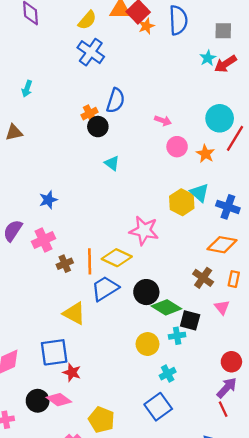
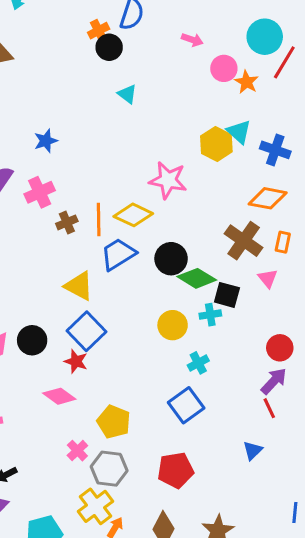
pink circle: (177, 147) -> (224, 68), moved
brown cross: (203, 278) -> (244, 241), size x1.4
blue square: (54, 352) -> (86, 331), moved, turned -36
black circle: (38, 401) -> (32, 340), moved

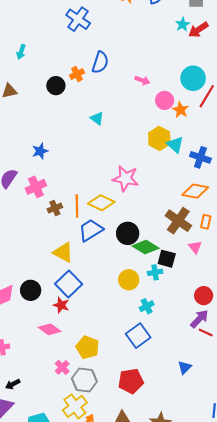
black circle: (109, 47) -> (56, 86), moved
yellow hexagon: (216, 144) -> (159, 138), moved
red line: (269, 408) -> (206, 333), moved, turned -40

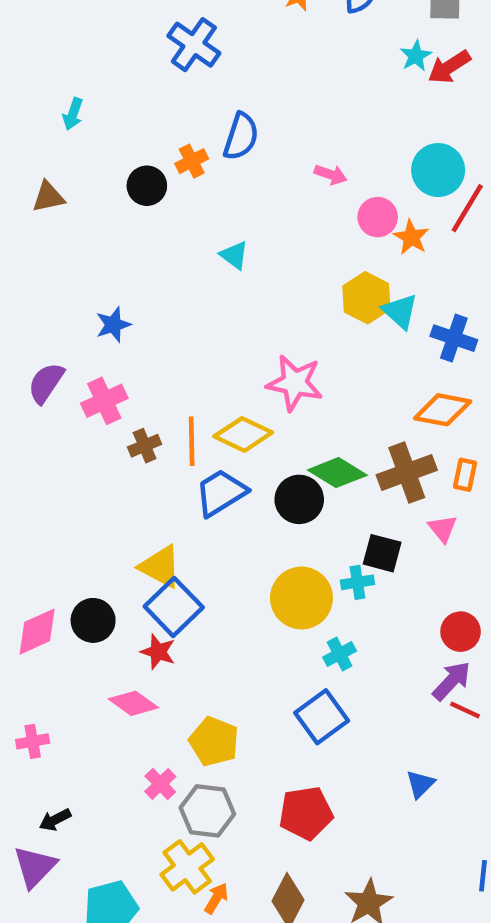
brown cross: (178, 221) -> (407, 473), turned 35
green diamond: (146, 247) -> (337, 473), moved
yellow triangle: (63, 252) -> (160, 567), moved
yellow circle: (129, 280) -> (301, 598), size x1.4

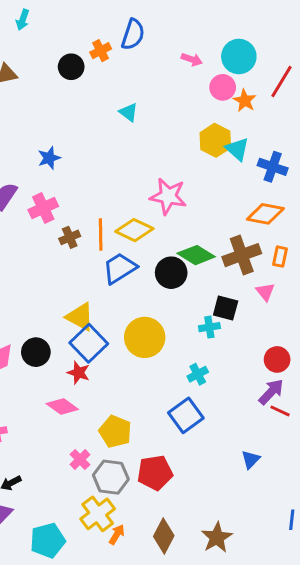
cyan circle: (438, 170) -> (239, 56), moved
yellow circle: (301, 598) -> (145, 337), moved
red pentagon: (306, 813) -> (155, 473), moved

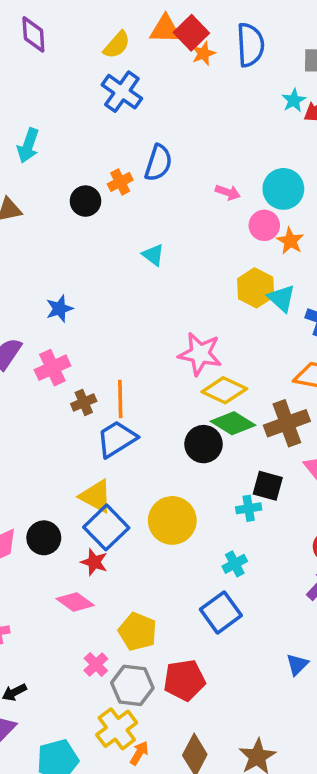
cyan arrow: (23, 20) -> (28, 146), size x1.4
yellow diamond: (134, 230) -> (224, 390), moved
blue trapezoid: (120, 268) -> (117, 439), moved

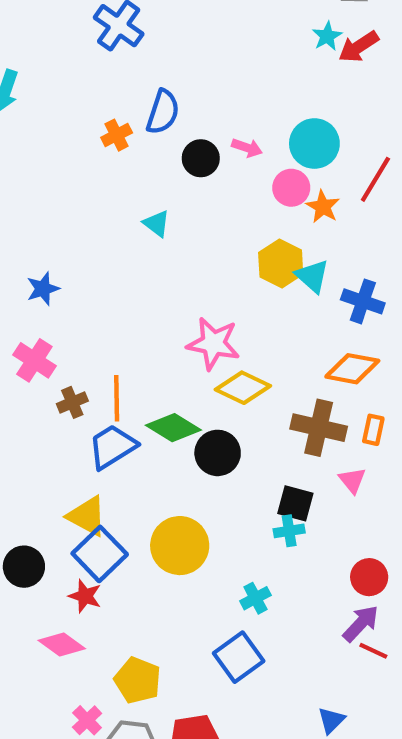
black circle: (85, 201) -> (201, 158), moved
pink cross: (52, 368) -> (34, 360), turned -32
green diamond: (233, 423) -> (173, 428), moved
brown cross: (287, 423) -> (319, 428), turned 33
cyan cross: (249, 508) -> (289, 531), moved

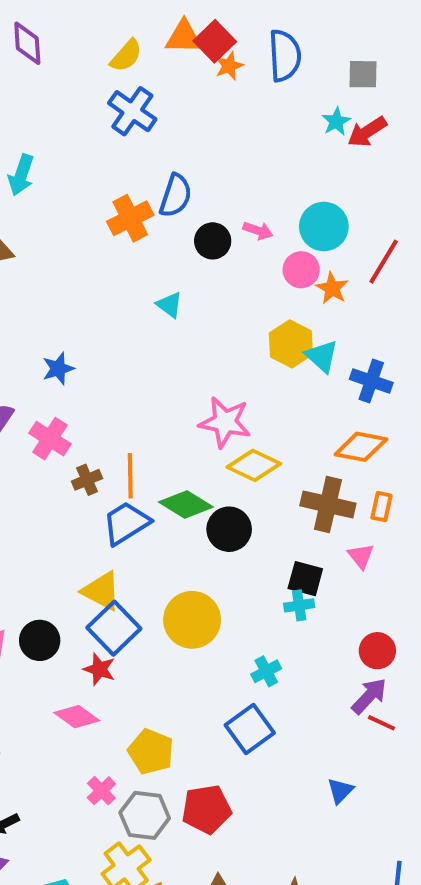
orange cross: (117, 135) -> (130, 218), size x1.5

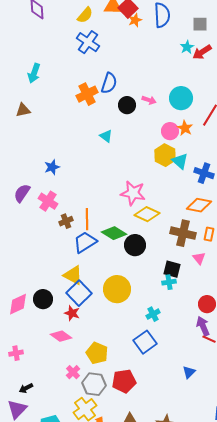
pink circle: (301, 270) -> (170, 131), moved
purple arrow: (369, 696) -> (203, 326), turned -66

